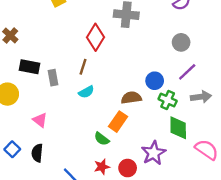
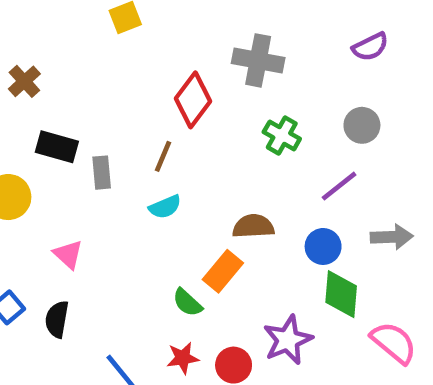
purple line: (187, 72) -> (339, 186), moved
blue circle: (155, 81) -> (323, 246), moved
green cross: (168, 100) -> (282, 135), moved

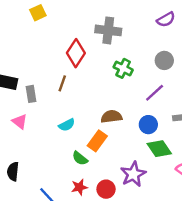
cyan semicircle: (165, 207) -> (67, 125), moved
pink triangle: (68, 254) -> (20, 122), moved
green diamond: (341, 294) -> (159, 149), turned -35

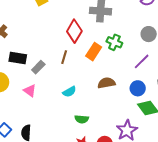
gray rectangle: (31, 94) -> (38, 67), turned 56
orange rectangle: (97, 141) -> (94, 52), moved
green semicircle: (80, 158) -> (82, 119), turned -32

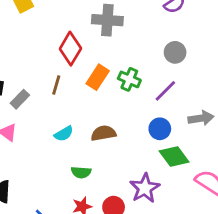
green cross: (114, 42) -> (129, 79), moved
brown semicircle: (106, 83) -> (104, 133), moved

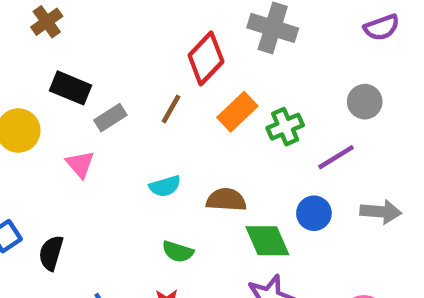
green cross: (129, 79) -> (285, 127), turned 30
green diamond: (174, 156) -> (267, 241), moved

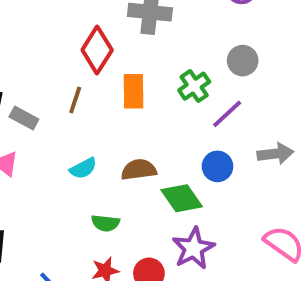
orange rectangle: (237, 112) -> (133, 91), turned -36
gray rectangle: (110, 118) -> (24, 118), turned 72
green cross: (285, 127) -> (194, 86), moved

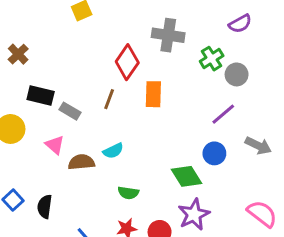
green cross: (194, 86) -> (212, 59), moved
gray arrow: (275, 154) -> (258, 146), turned 30
brown semicircle: (139, 170) -> (81, 162), moved

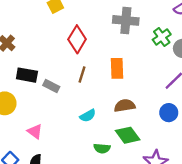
red diamond: (127, 62) -> (77, 39), moved
pink triangle: (55, 145) -> (35, 131), moved
brown semicircle: (81, 162) -> (125, 106), moved
green diamond: (186, 176) -> (128, 135), moved

